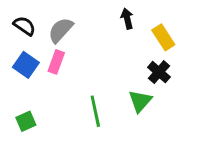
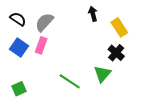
green line: (95, 111) -> (70, 81), turned -45

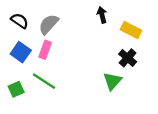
yellow rectangle: (119, 27) -> (131, 30), turned -30
green line: (70, 81) -> (44, 81), moved
green square: (19, 89) -> (16, 89), moved

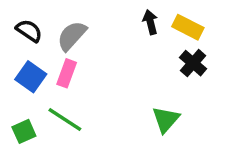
yellow rectangle: (131, 30) -> (188, 27), moved
black cross: (128, 58) -> (193, 63), moved

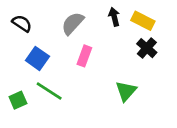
gray semicircle: (72, 36) -> (73, 23), moved
pink rectangle: (67, 73) -> (84, 56), moved
blue square: (31, 77) -> (37, 58), moved

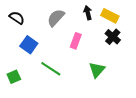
pink rectangle: (84, 56) -> (76, 41), moved
green line: (49, 91) -> (51, 69), moved

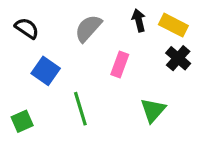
green line: (51, 69) -> (80, 109), turned 40

